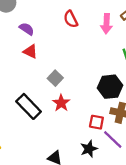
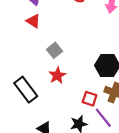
black rectangle: (29, 106) -> (26, 90), moved

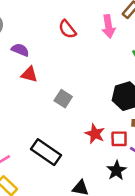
red star: (57, 76) -> (95, 134), moved

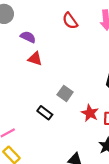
gray square: (63, 99) -> (65, 93), moved
black rectangle: (46, 152) -> (45, 113), moved, size x0.6

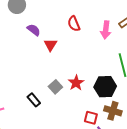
red triangle: (35, 59) -> (50, 45), moved, turned 32
red star: (90, 113) -> (76, 83), moved

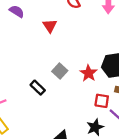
purple semicircle: (34, 30) -> (17, 11), moved
red star: (76, 83) -> (88, 73), moved

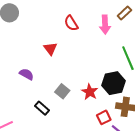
purple semicircle: (17, 11) -> (26, 74), moved
red square: (102, 101) -> (104, 117), turned -32

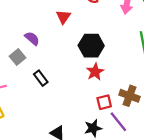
black hexagon: (113, 83) -> (91, 46), moved
gray square: (62, 91) -> (18, 57), moved

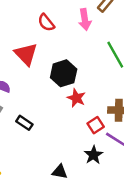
red triangle: (63, 17) -> (26, 54), size x1.5

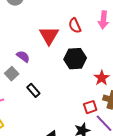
red semicircle: (46, 23) -> (75, 26), moved
red star: (76, 98) -> (102, 78), moved

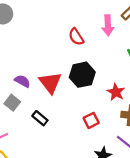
red triangle: (49, 35) -> (50, 83), moved
red square: (90, 107) -> (91, 120), moved

